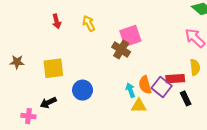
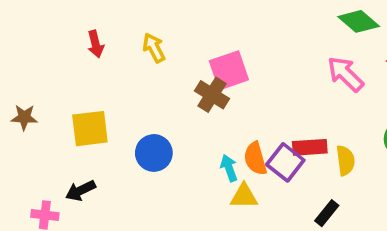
yellow semicircle: (195, 67) -> (345, 160), moved
blue circle: (83, 90) -> (154, 153), moved
black rectangle: (186, 98) -> (327, 213), moved, turned 64

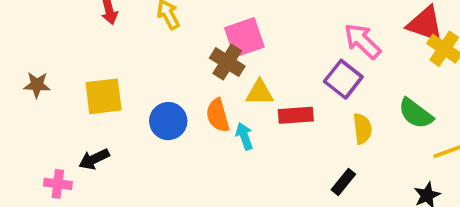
red rectangle: (310, 147) -> (296, 115), moved
orange semicircle: (255, 159) -> (218, 115), moved
purple square: (285, 162) -> (343, 79), moved
yellow triangle: (244, 196) -> (260, 92), moved

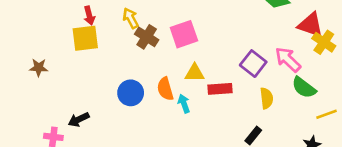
pink arrow: (362, 41) -> (288, 60), moved
brown cross: (227, 62) -> (147, 37), moved
yellow square: (104, 96) -> (85, 38), moved

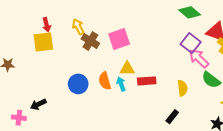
purple square: (253, 64) -> (191, 43), moved
cyan arrow: (184, 104) -> (121, 84), moved

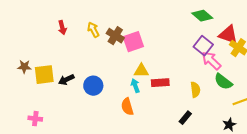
brown cross: (90, 41) -> (115, 36), moved
yellow square: (43, 42) -> (44, 75), moved
orange semicircle: (105, 81) -> (127, 107), moved
black arrow: (38, 104) -> (66, 80), moved

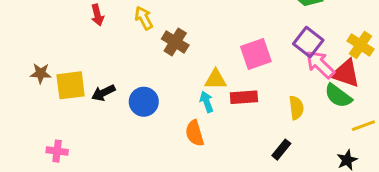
red triangle: (228, 35) -> (346, 73), moved
brown cross: (115, 36) -> (175, 42), moved
pink square: (133, 42) -> (256, 54), moved

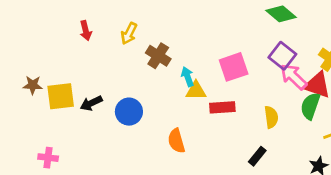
yellow arrow: (144, 18) -> (129, 33), turned -125
green semicircle: (338, 96) -> (310, 106), turned 72
cyan arrow: (207, 102) -> (188, 77), moved

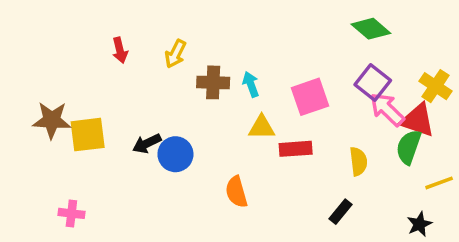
brown cross: (158, 56) -> (213, 82), turned -30
cyan arrow: (188, 77) -> (251, 84), moved
brown star: (33, 85) -> (52, 120), size x1.5
black arrow: (91, 103) -> (147, 143), moved

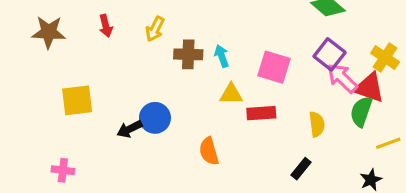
pink square: (310, 97) -> (274, 67), turned 36
brown star: (52, 120) -> (49, 32), moved
black arrow: (147, 143) -> (130, 129), moved

